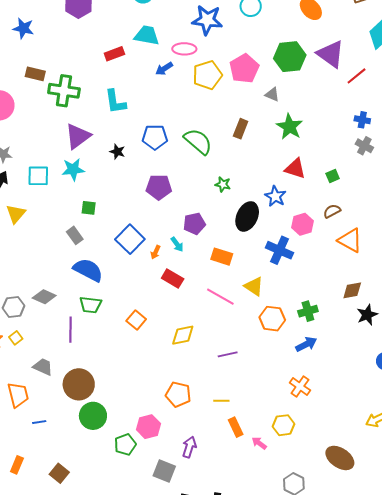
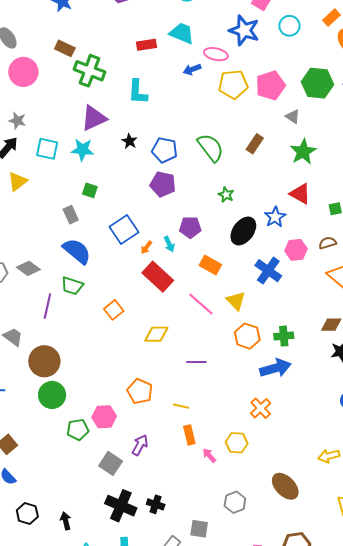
blue pentagon: (155, 137) -> (165, 150), moved
red rectangle: (173, 279) -> (158, 277), size x1.4
blue arrow: (306, 344) -> (275, 368), size x1.4

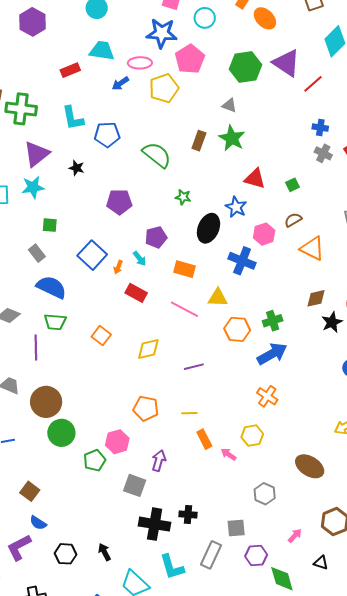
pink pentagon: (270, 85) -> (190, 59), moved
blue pentagon: (165, 150) -> (107, 135), moved
green star: (303, 152) -> (232, 138), moved
red rectangle: (158, 277) -> (136, 293), size x0.7
yellow triangle: (236, 301) -> (218, 298), turned -30

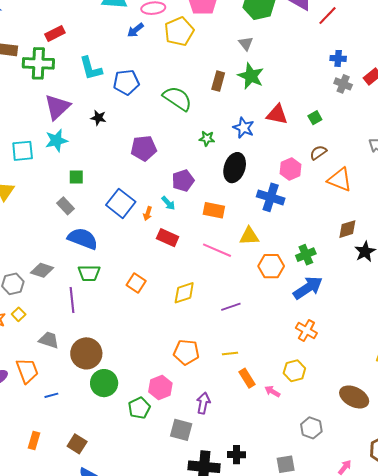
red rectangle: (70, 70) -> (55, 33), moved
gray triangle: (229, 105) -> (246, 43), turned 35
blue star: (236, 207) -> (244, 128), moved

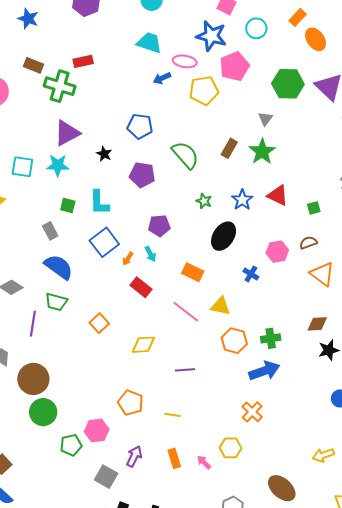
cyan L-shape: (91, 68) -> (99, 203), moved
purple pentagon: (144, 148) -> (142, 175), moved
purple pentagon: (183, 181) -> (159, 226), moved
blue cross: (271, 197) -> (251, 274), size x0.6
orange rectangle: (247, 378) -> (174, 458), moved

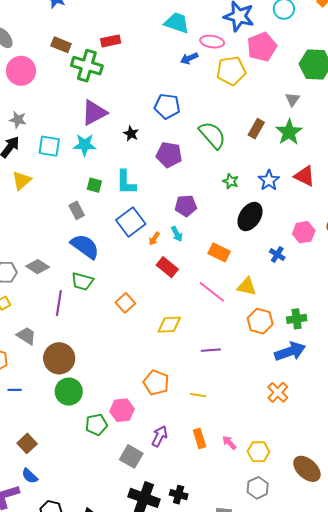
yellow hexagon: (231, 448) -> (258, 452), moved

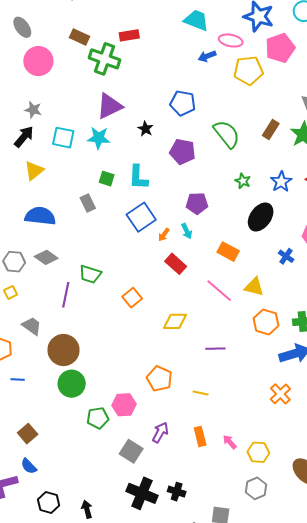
blue semicircle: (85, 246) -> (40, 216), moved, turned -32

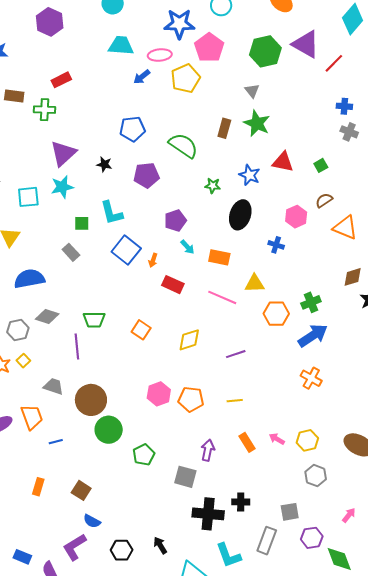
green cross: (104, 59) -> (45, 110), size x0.7
cyan arrow: (187, 231) -> (187, 247), moved
pink hexagon: (124, 405) -> (159, 394), moved

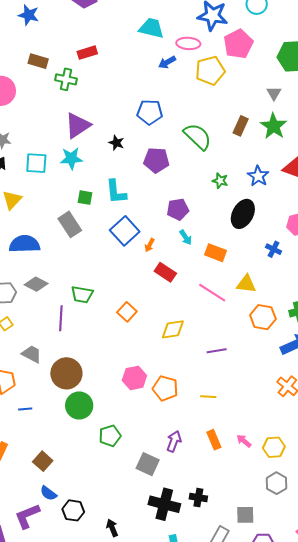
gray rectangle: (71, 252) -> (70, 224), size x1.4
black hexagon: (122, 550) -> (73, 510), moved

